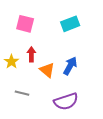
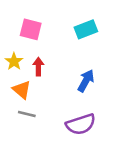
yellow star: (11, 62) -> (14, 61), moved
orange triangle: (47, 70) -> (22, 90), moved

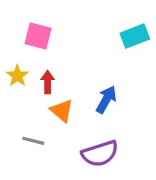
cyan rectangle: (86, 29) -> (135, 36), moved
orange triangle: (22, 90) -> (62, 111), moved

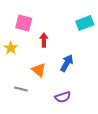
red arrow: (48, 82) -> (44, 40), moved
purple semicircle: (100, 154) -> (63, 97), size x0.7

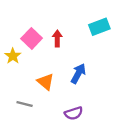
pink square: (24, 23) -> (32, 38), moved, turned 30
red arrow: (44, 40) -> (57, 38), moved

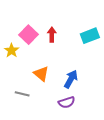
cyan rectangle: (99, 27) -> (90, 36), moved
blue arrow: (78, 74) -> (71, 79), moved

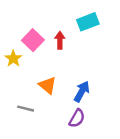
cyan rectangle: (90, 36) -> (88, 22), moved
purple semicircle: (67, 102) -> (77, 118), turned -42

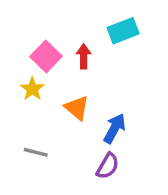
yellow star: (13, 59) -> (32, 89), moved
orange triangle: (48, 85) -> (77, 108), moved

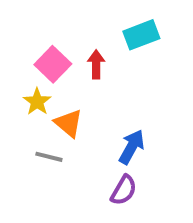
orange triangle: (77, 108) -> (69, 123), moved
gray line: (36, 152) -> (49, 157), moved

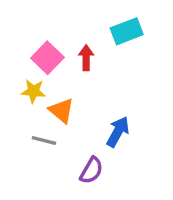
yellow star: (37, 102) -> (33, 91), turned -30
purple semicircle: (124, 190) -> (91, 170), moved

